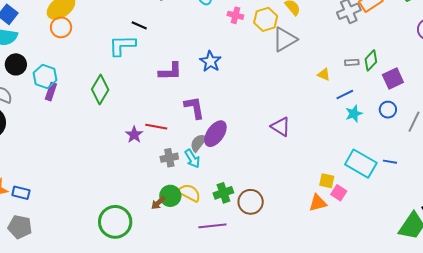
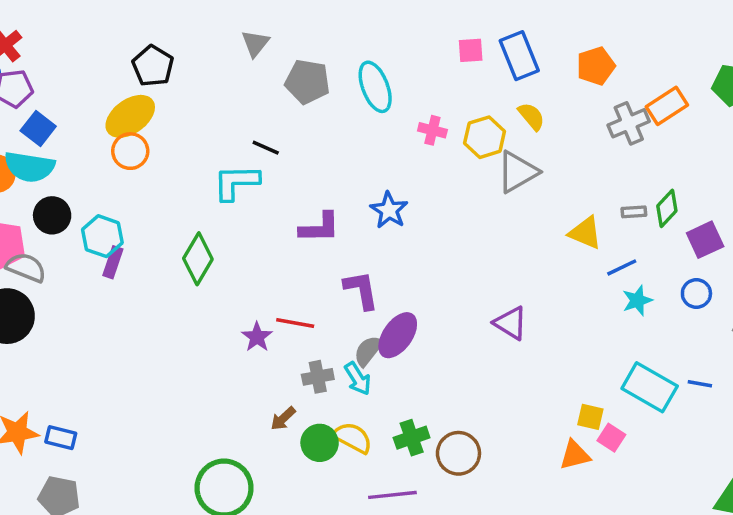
yellow triangle: (324, 74) -> (585, 233), size x1.5
brown arrow: (158, 203) -> (283, 419), moved

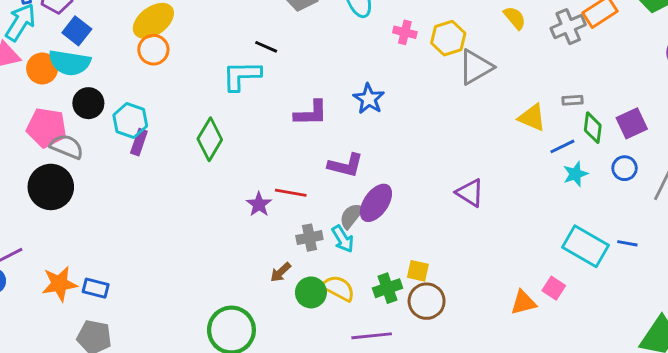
yellow semicircle: (531, 116) -> (515, 18), moved
green diamond: (667, 208) -> (593, 128), moved, turned -36
purple L-shape: (361, 290) -> (346, 165), turned 114
yellow square: (590, 417) -> (418, 271), moved

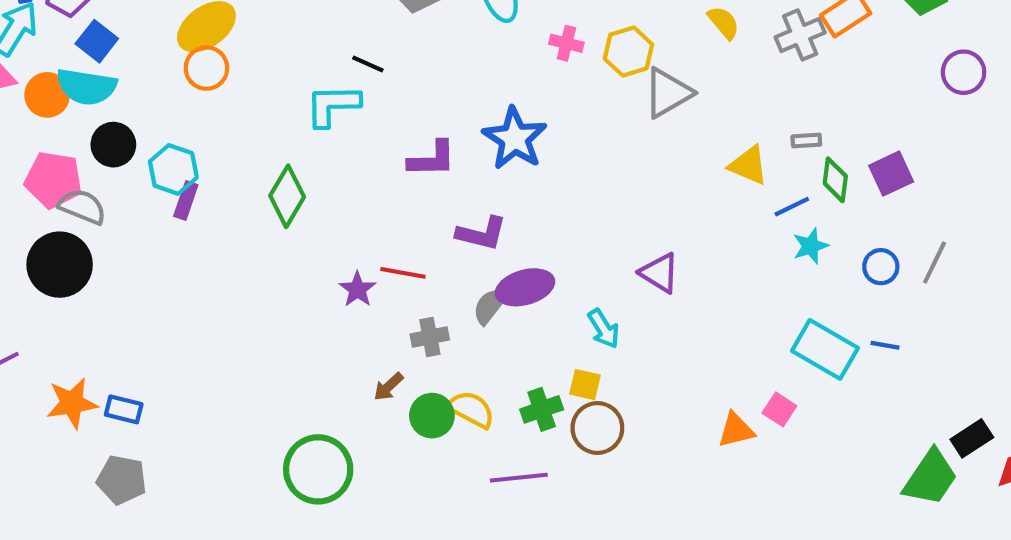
blue star: (369, 99) -> (515, 138), size x1.4
blue circle: (625, 168) -> (881, 267), moved
purple ellipse: (376, 203) -> (525, 287), turned 39
cyan arrow: (343, 239) -> (604, 329), moved

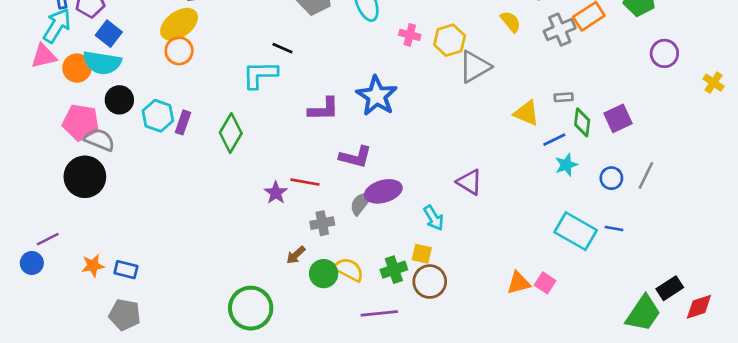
purple rectangle: (186, 200) -> (183, 122), moved
orange star: (72, 403) -> (93, 266), size x0.7
pink square: (779, 409) -> (545, 283), moved

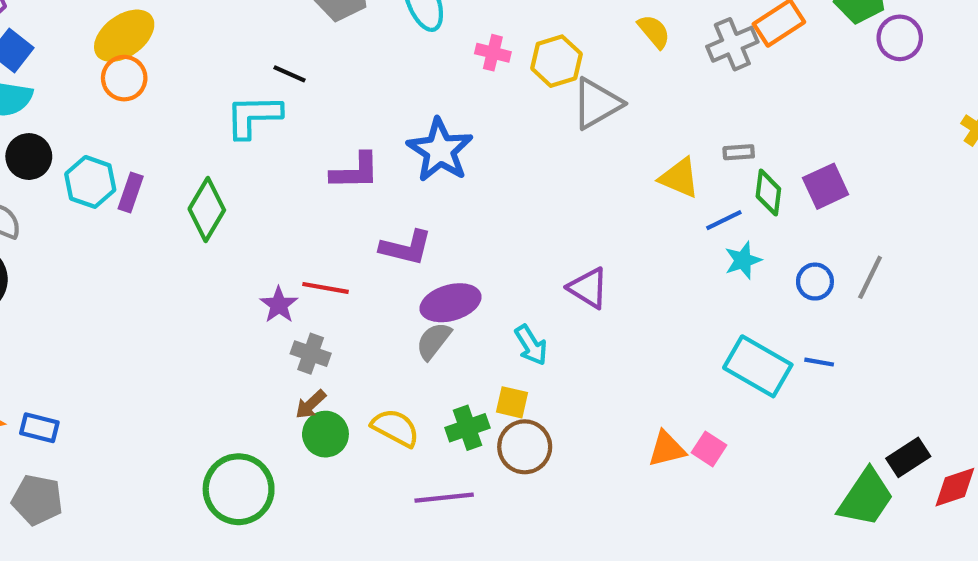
purple circle: (664, 53) -> (900, 38), moved
gray semicircle: (361, 203) -> (434, 341), moved
gray cross: (322, 223) -> (311, 354), moved, turned 30
green circle: (324, 274) -> (325, 434), moved

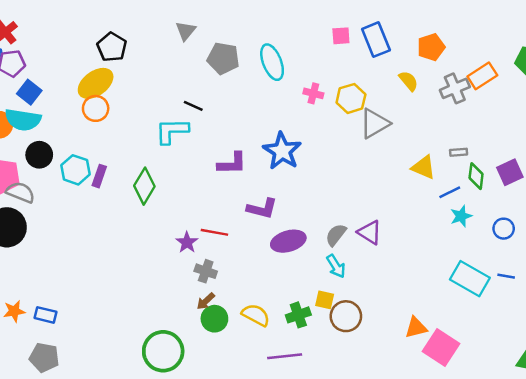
gray semicircle: (434, 341) -> (336, 235), moved
brown circle: (525, 447) -> (346, 316), moved
pink square: (709, 449) -> (441, 348), moved, size x1.8

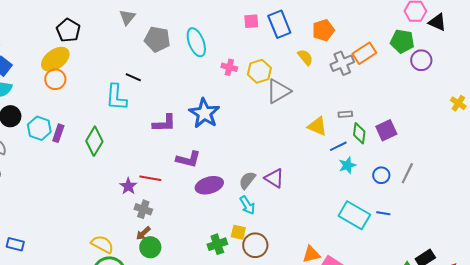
cyan L-shape: (172, 131) -> (116, 97), turned -84
yellow semicircle: (256, 315) -> (102, 244), moved

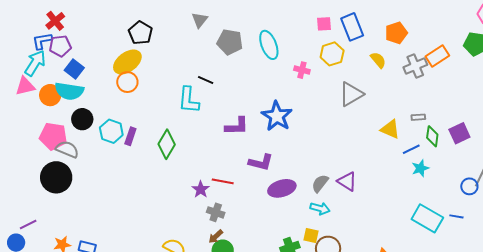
yellow hexagon: (259, 71) -> (332, 54), moved
blue circle: (381, 175) -> (469, 186), moved
cyan arrow: (247, 205) -> (320, 208), turned -42

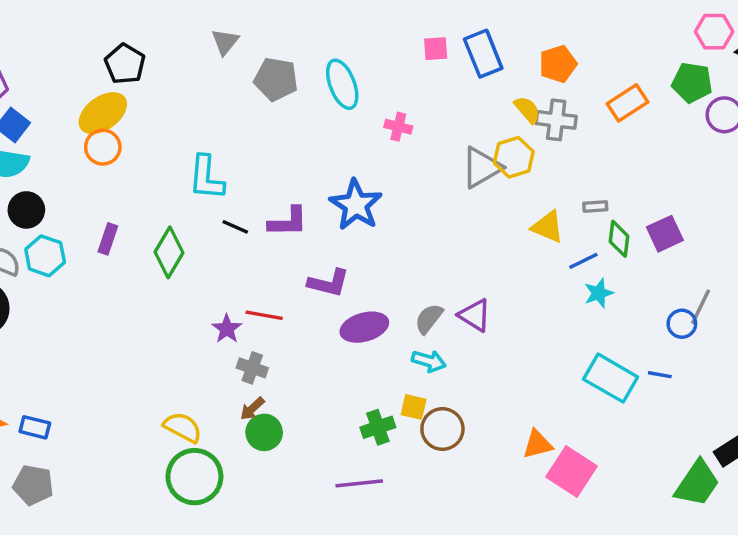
yellow hexagon: (332, 54) -> (514, 157), moved
gray cross: (415, 66) -> (556, 120), moved, turned 30
black line: (206, 80) -> (235, 227), moved
cyan hexagon: (111, 131) -> (45, 256), moved

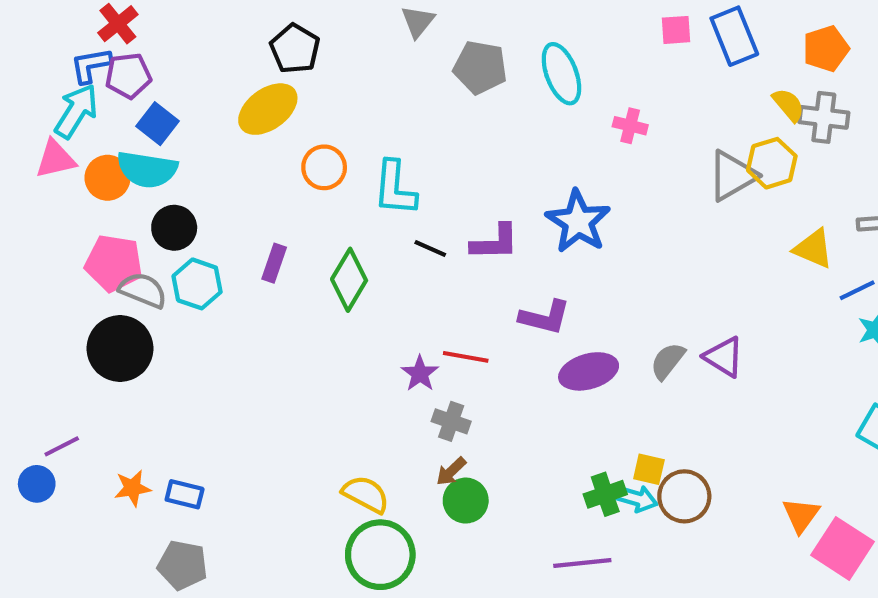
orange circle: (103, 147) -> (324, 167), moved
cyan arrow: (429, 361) -> (636, 498), moved
orange triangle: (538, 444) -> (801, 515), turned -40

